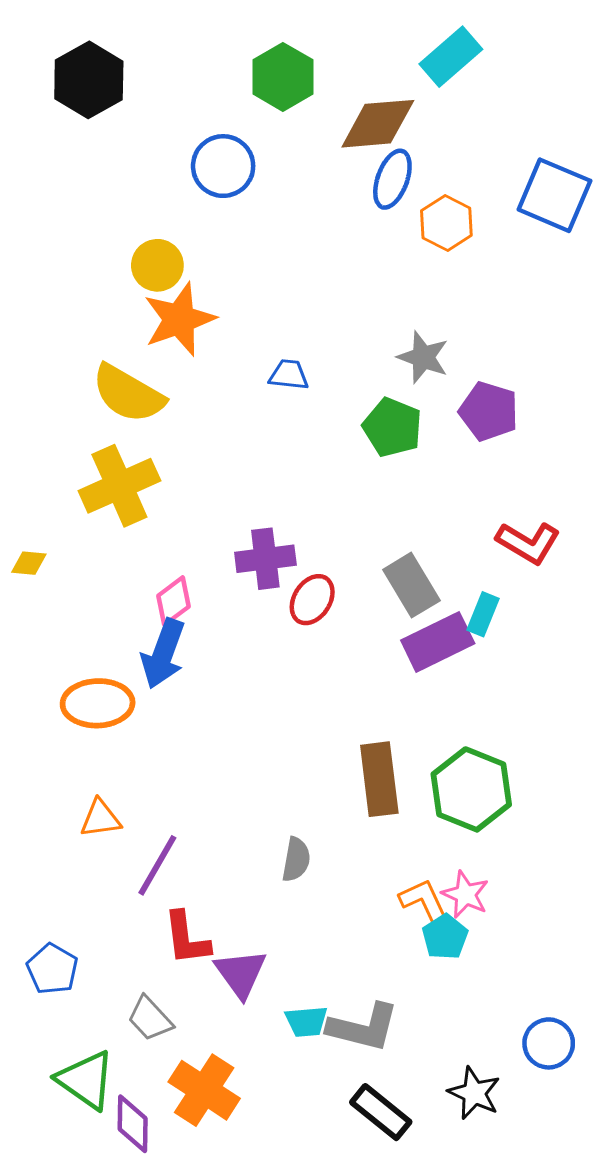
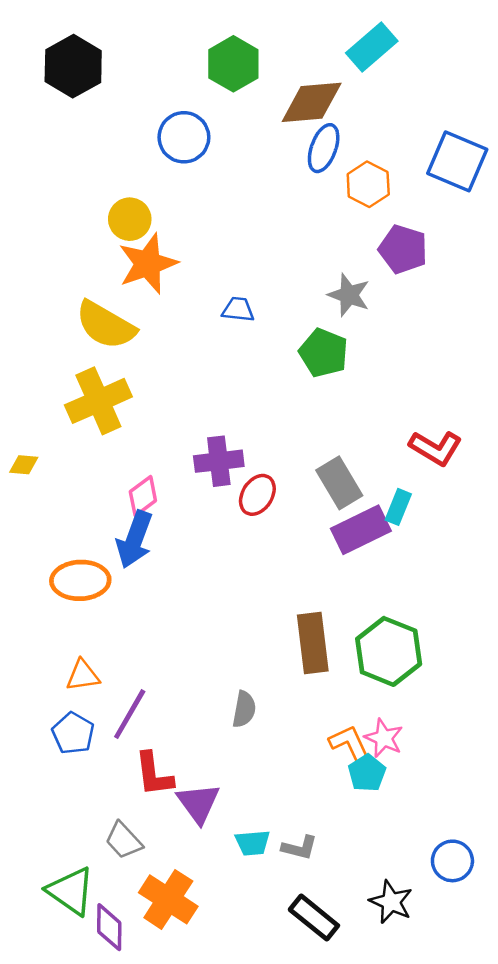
purple pentagon: (489, 411) -> (403, 249), moved
blue pentagon: (52, 969) -> (73, 733), moved
gray L-shape: (363, 1027) -> (300, 848), size x0.6

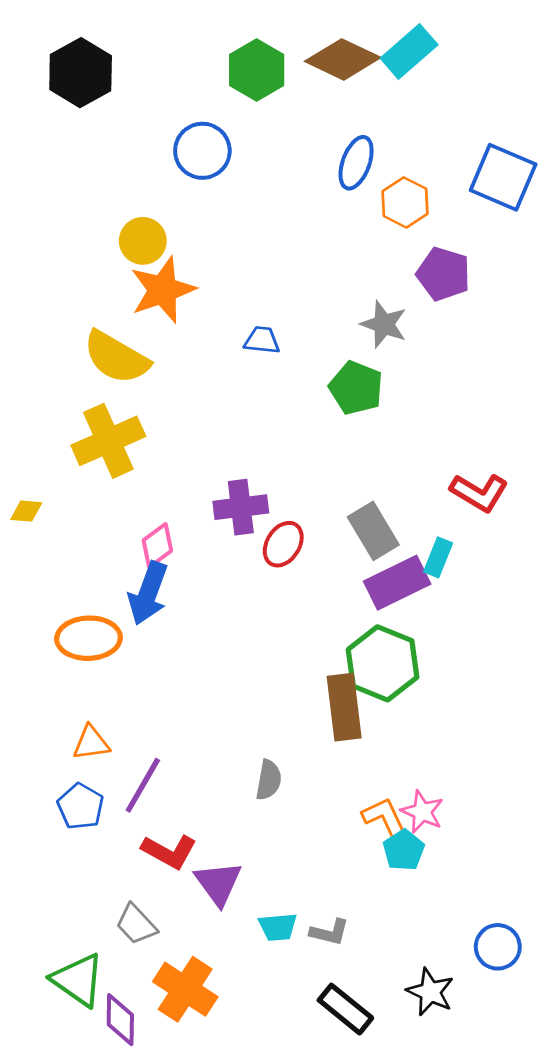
brown diamond: (312, 102) -> (343, 59), moved, turned 30
green hexagon: (389, 651) -> (383, 663), moved
red L-shape: (154, 774) -> (169, 851), turned -54

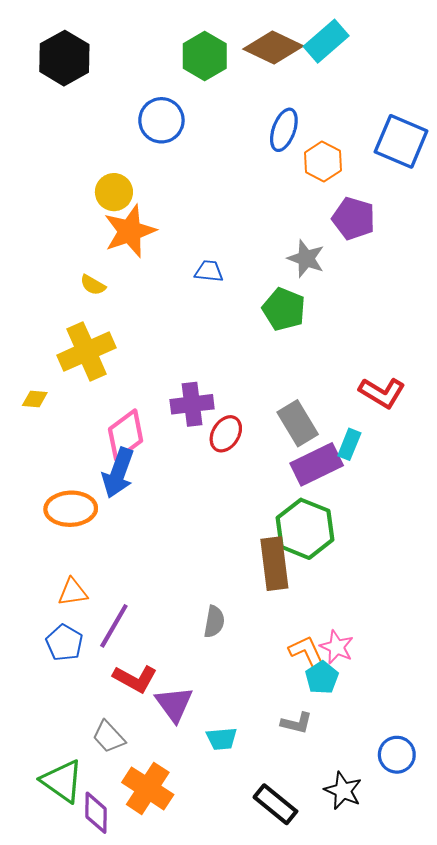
yellow semicircle: (116, 357) -> (93, 285), size x0.5
yellow diamond: (26, 511) -> (35, 399), moved
pink diamond: (157, 545) -> (126, 435), size x1.4
gray L-shape: (330, 932) -> (297, 723), moved

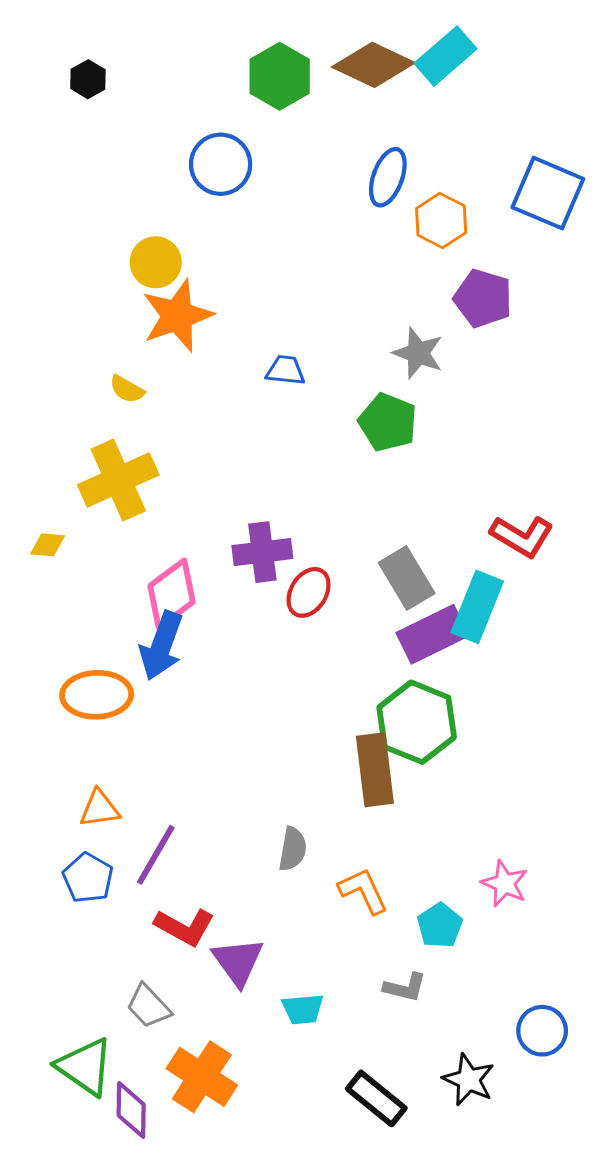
black hexagon: (64, 58) -> (88, 79), size x0.5
cyan rectangle: (349, 444) -> (477, 607), size x1.6
pink star: (337, 647) -> (505, 884), moved
orange L-shape: (307, 652) -> (363, 891), moved

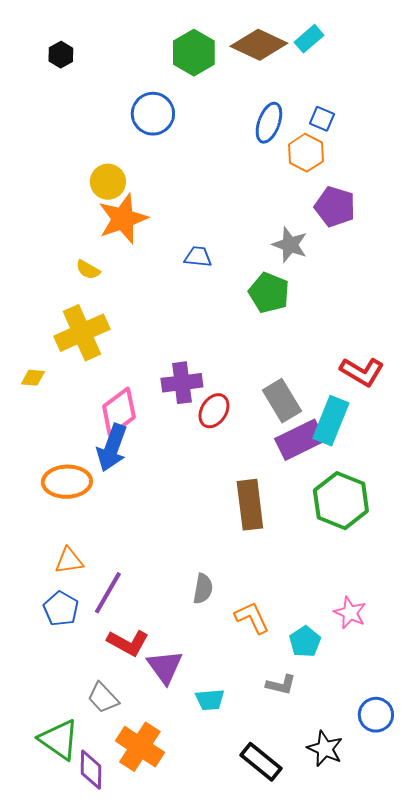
cyan rectangle: (445, 56) -> (309, 39), size x0.7
blue square: (548, 193) -> (322, 119), moved, size x0.5
green hexagon: (417, 722) -> (341, 501), moved
brown rectangle: (375, 770) -> (250, 505), moved

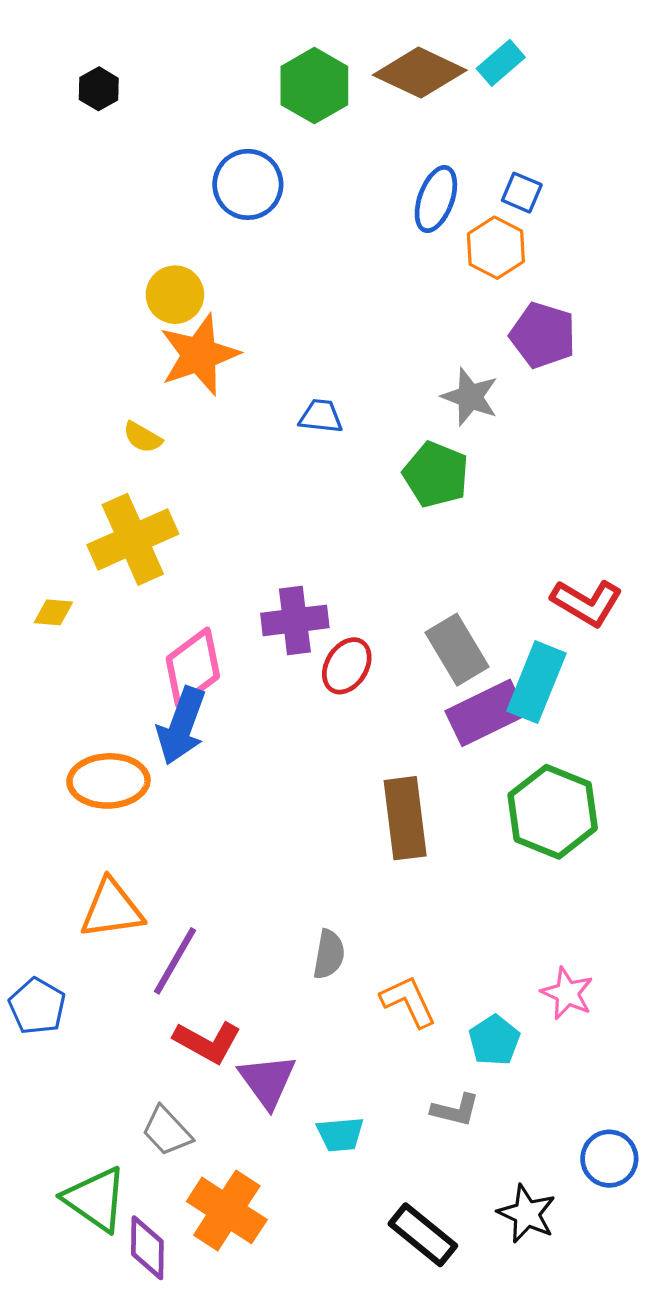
orange triangle: (69, 561) -> (112, 909), size x1.4
blue pentagon: (61, 609) -> (37, 1006), moved

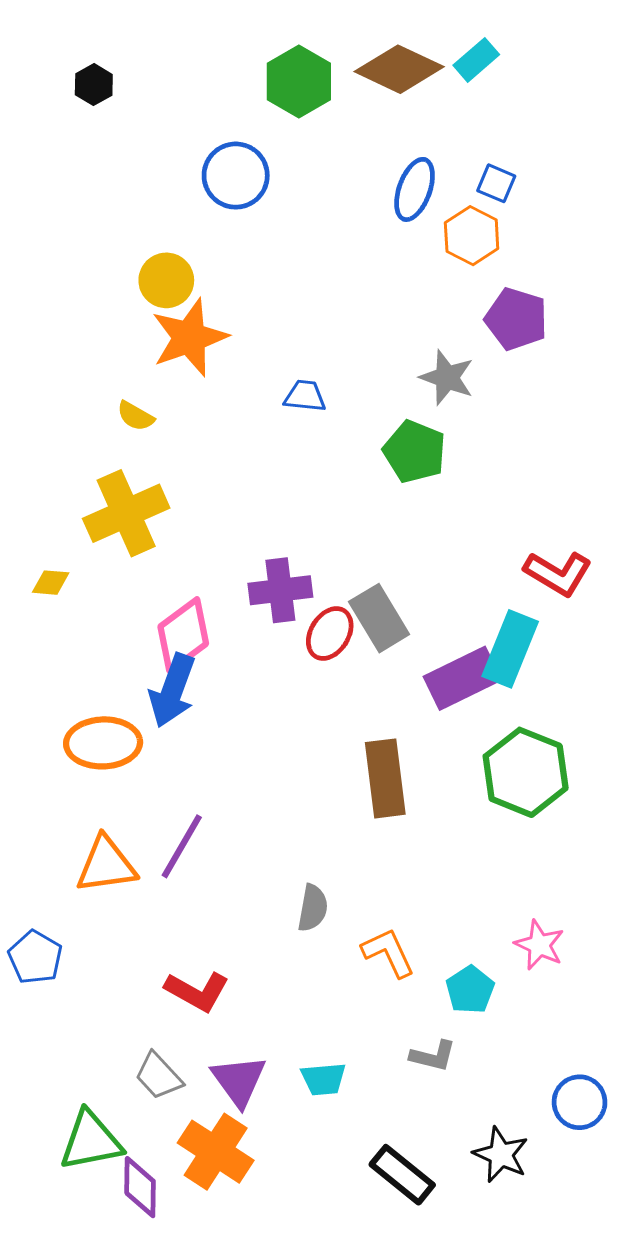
gray rectangle: (457, 650) -> (379, 618), moved
purple line: (175, 961) -> (182, 846), moved
purple triangle: (267, 1081) -> (239, 1081), moved
green triangle: (96, 1199) -> (91, 1141), turned -46

